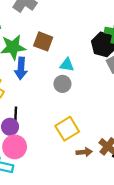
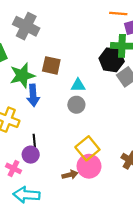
pink circle: (15, 147) -> (89, 166), moved
brown arrow: (84, 152) -> (70, 175), moved

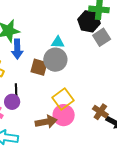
brown square: (51, 65) -> (39, 67), moved
gray circle: (76, 105) -> (55, 60), size x1.5
brown arrow: (70, 175) -> (46, 122), size x1.5

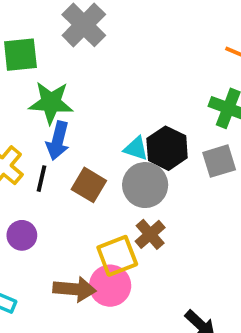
black hexagon: (89, 21) -> (167, 148), moved
gray circle: (55, 60) -> (145, 185), moved
black line: (16, 90) -> (41, 179), moved
brown cross: (100, 112) -> (150, 234), moved

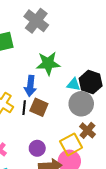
green star: (51, 103) -> (48, 63), moved
brown square: (89, 185) -> (39, 107), moved
purple circle: (22, 235) -> (37, 148), moved

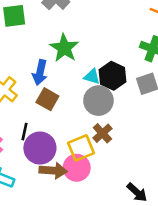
green star: (48, 63) -> (64, 48), turned 30
black line: (24, 108) -> (25, 132), moved
purple circle: (37, 148) -> (40, 148), size x1.6

